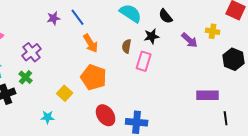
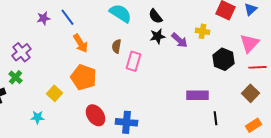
black star: (152, 36) -> (158, 36), moved

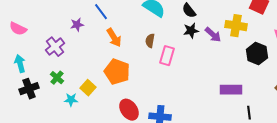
purple star: (44, 18) -> (77, 25), moved
yellow cross: (202, 31) -> (236, 26), size x1.5
green cross: (16, 77) -> (57, 78), moved
cyan star: (38, 117) -> (71, 100), moved

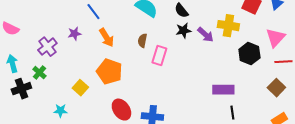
purple star: (77, 25) -> (74, 34), moved
green cross: (57, 78) -> (39, 73), moved
cyan star: (71, 100) -> (60, 111), moved
black line: (249, 113) -> (232, 113), moved

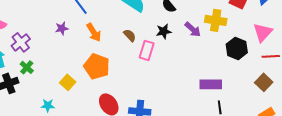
black star: (183, 31) -> (164, 31), moved
brown semicircle: (142, 41) -> (130, 35), turned 128
purple cross: (47, 47) -> (21, 42), moved

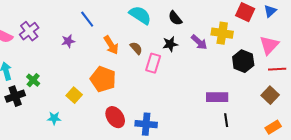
orange arrow: (94, 32) -> (111, 45), moved
purple cross: (21, 42) -> (29, 31), moved

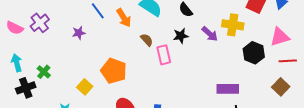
orange arrow: (111, 45) -> (124, 18), moved
pink triangle: (269, 45) -> (280, 37), turned 30
pink rectangle: (153, 63) -> (164, 55), turned -30

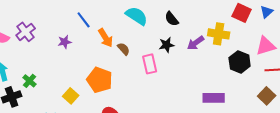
orange arrow: (124, 18) -> (106, 38), moved
purple arrow: (210, 34) -> (196, 43), turned 102
brown semicircle: (147, 40) -> (124, 49), moved

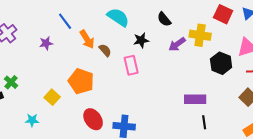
black semicircle: (172, 19) -> (164, 19), moved
black star: (167, 45) -> (141, 40), moved

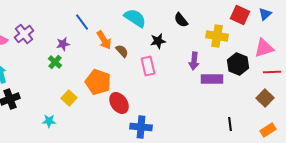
purple arrow: (177, 44) -> (194, 61), moved, turned -48
green cross: (11, 82) -> (55, 62), moved
purple rectangle: (195, 99) -> (212, 79), moved
red ellipse: (93, 119) -> (119, 103), moved
black line: (204, 122) -> (230, 124), moved

